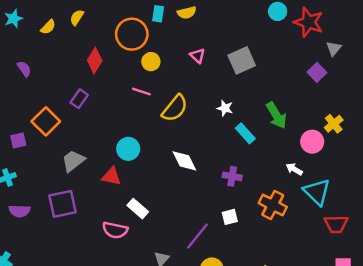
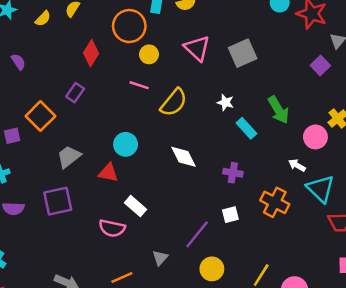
pink triangle: (197, 56) -> (197, 48), size x1.6

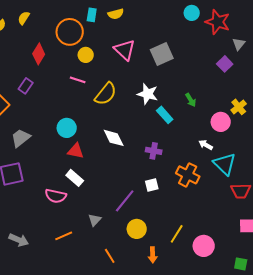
white star: (225, 102) -> (148, 94), size x1.5
green arrow: (278, 110) -> (191, 100), size x0.6
red triangle: (108, 173) -> (76, 151), moved

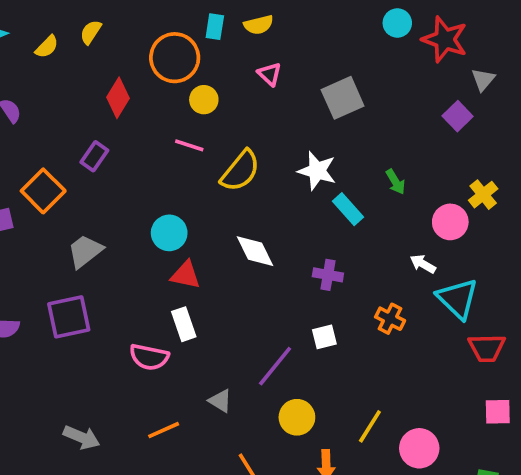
pink triangle: (125, 50) -> (270, 74), moved, size x0.6
orange cross: (188, 175) -> (390, 319), size x0.7
white rectangle: (75, 178) -> (184, 324), turned 30
gray triangle: (95, 220) -> (220, 401), turned -40

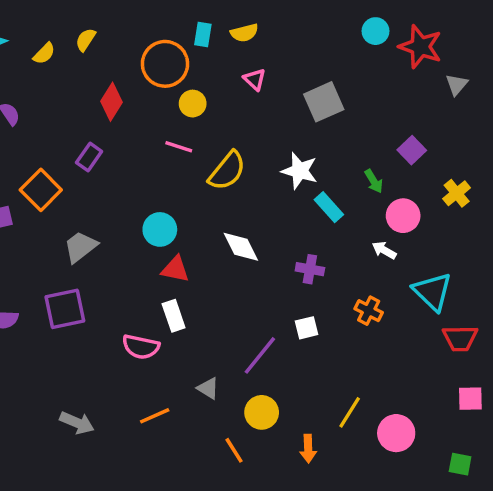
purple square: (458, 116) -> (412, 150), moved
pink circle: (450, 222) -> (403, 216), moved
white arrow: (423, 264) -> (384, 250), moved
yellow circle: (297, 417) -> (262, 412), moved

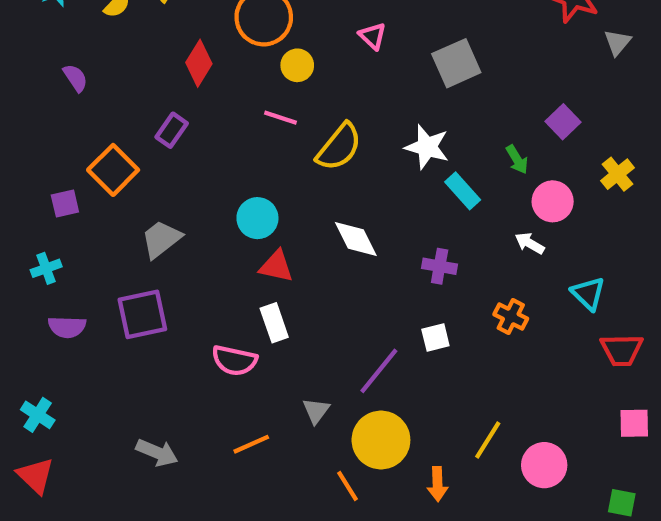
cyan triangle: (432, 292) -> (588, 293), size x0.7
gray triangle: (208, 388) -> (316, 411), turned 35
yellow circle: (262, 412) -> (381, 440), size x1.4

